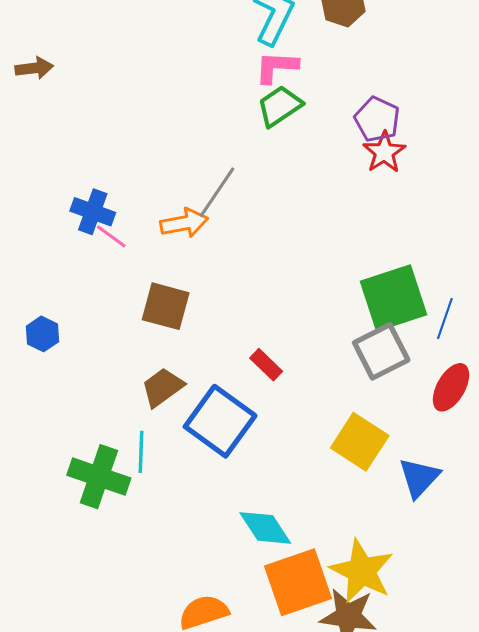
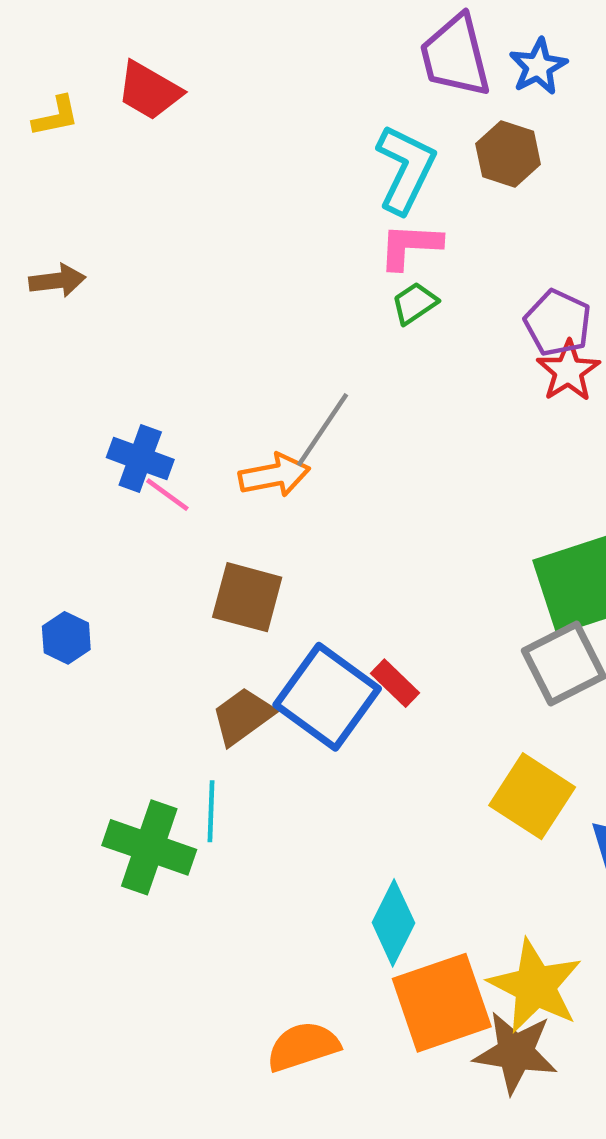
brown arrow: (34, 68) -> (57, 281), moved
green trapezoid: (280, 106) -> (415, 303), size x0.7
blue square: (220, 421) -> (327, 697), moved
cyan diamond: (265, 528) -> (393, 923), turned 60

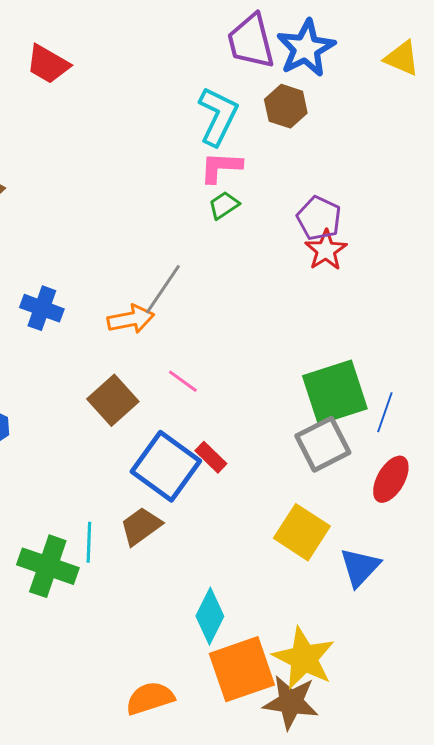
blue star: (538, 67) -> (306, 48), size x1.5
pink line: (167, 495) -> (183, 381), moved
brown square: (247, 597) -> (113, 400), turned 33
brown trapezoid: (243, 716) -> (141, 526), moved

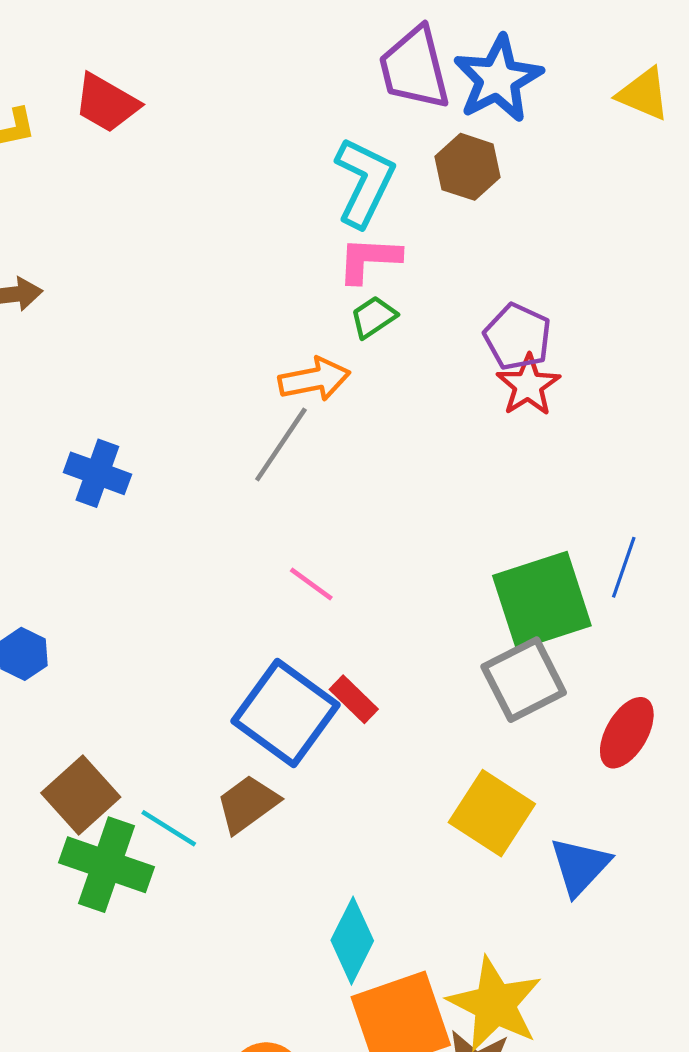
orange arrow: (131, 319) -> (314, 379), moved
brown square: (113, 400) -> (81, 795), moved
blue line: (385, 412) -> (624, 567), moved
cyan line: (89, 542) -> (169, 828), turned -60

